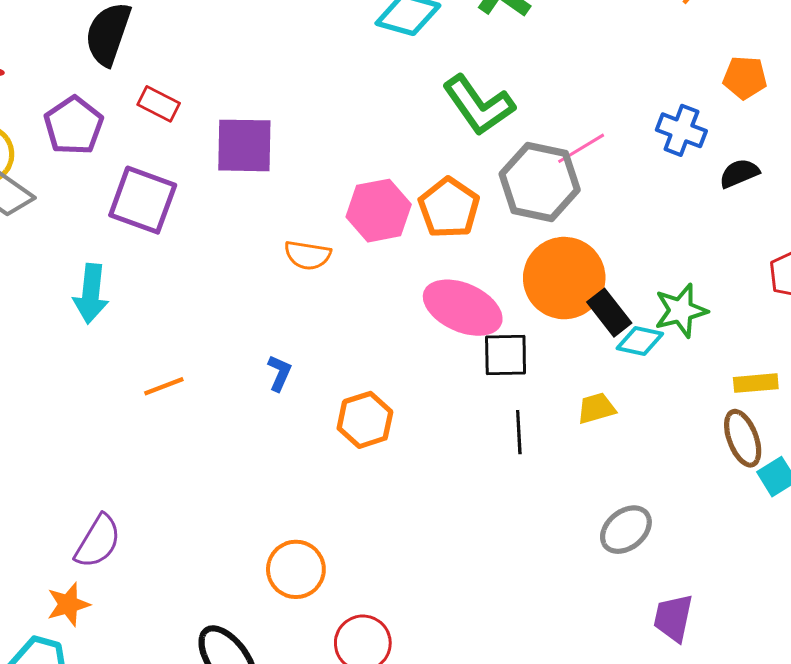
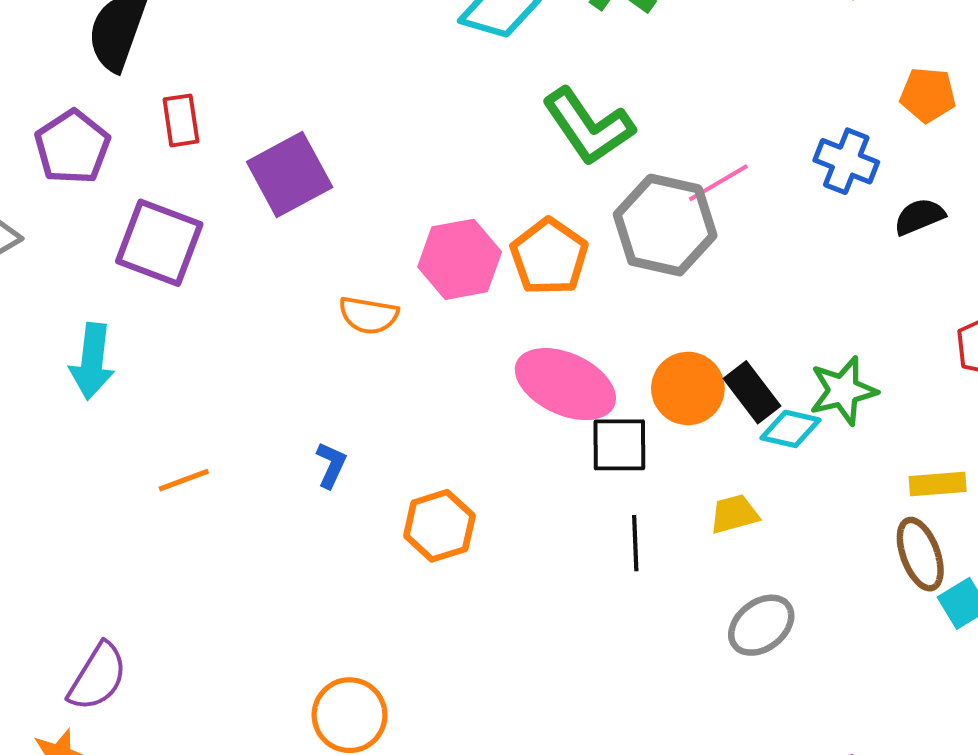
red rectangle: (159, 104) -> (181, 120), turned 54
purple square: (244, 145) -> (290, 175), turned -30
orange circle: (564, 278) -> (688, 388), moved, size x0.7
gray ellipse: (626, 530) -> (761, 625), moved

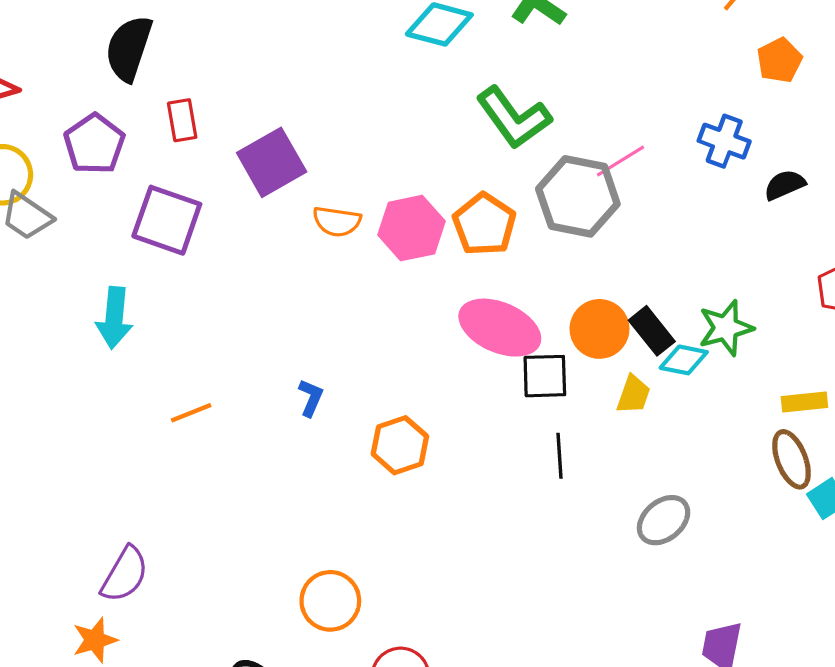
orange pentagon: (928, 95) -> (780, 60), moved, turned -30
orange semicircle: (369, 315) -> (337, 221), moved
yellow trapezoid: (734, 514) -> (633, 394), moved, turned 126

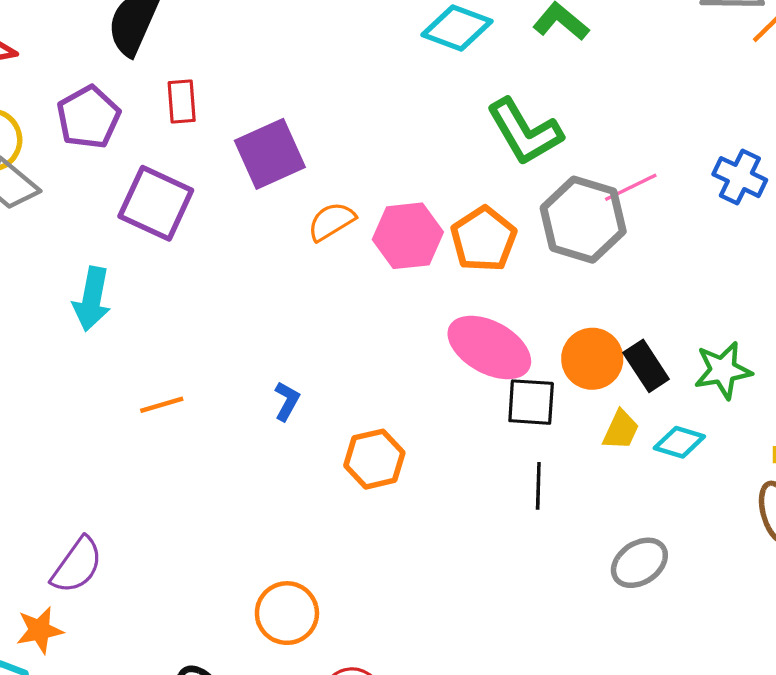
orange semicircle: (337, 221) -> (331, 221), turned 135
cyan diamond: (684, 360) -> (679, 442), moved

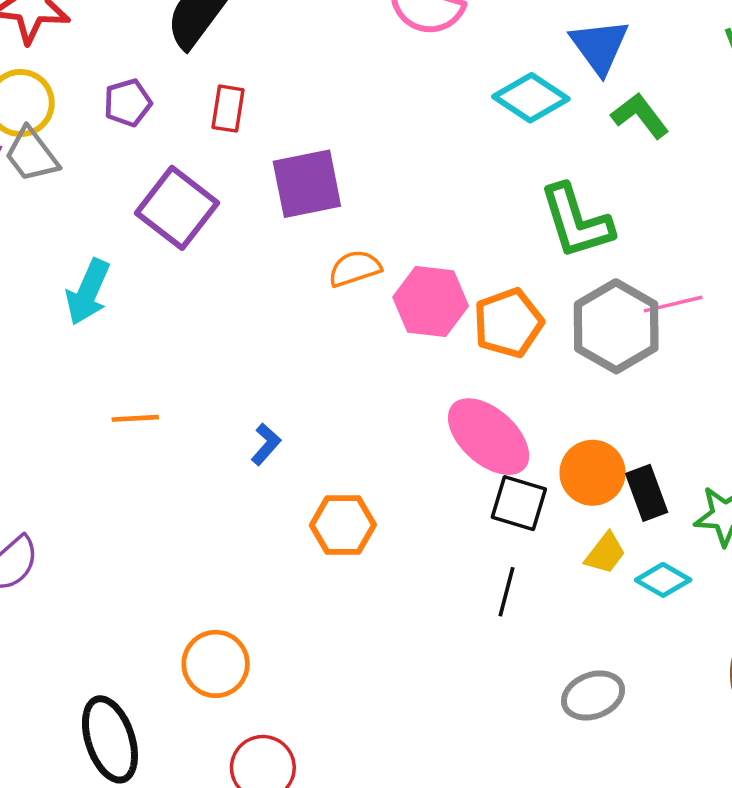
purple pentagon: (88, 117) -> (128, 103), size x0.7

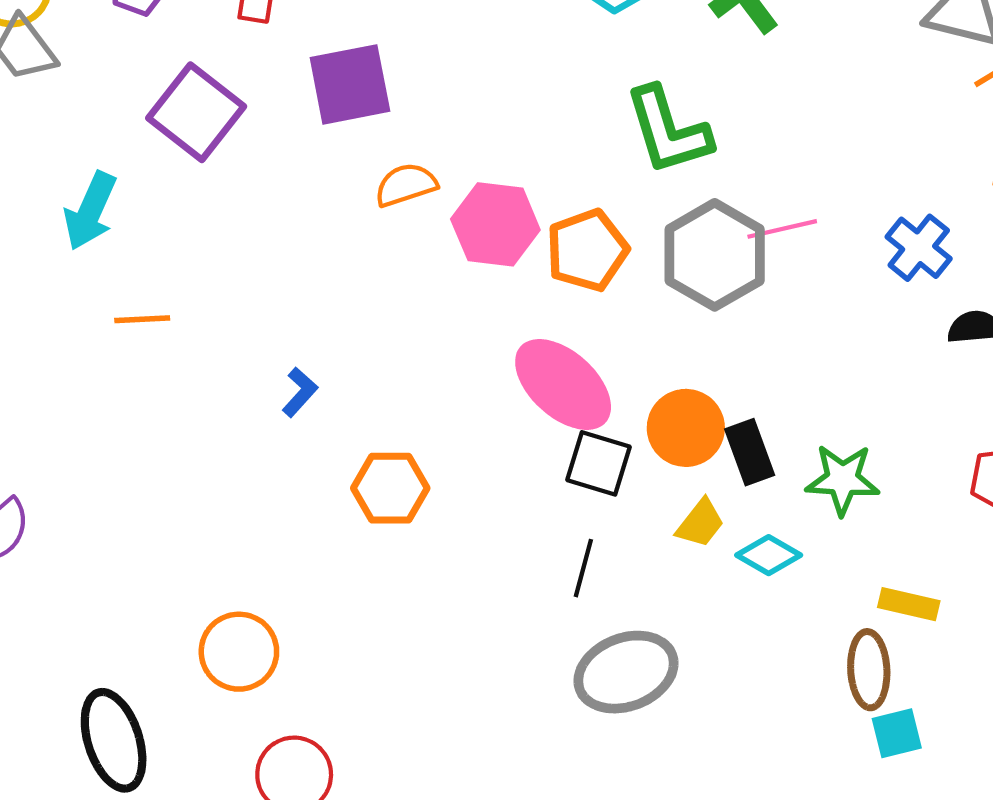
orange line: (135, 418) -> (142, 319), moved
gray ellipse: (593, 695) -> (626, 672), moved, size x1.4

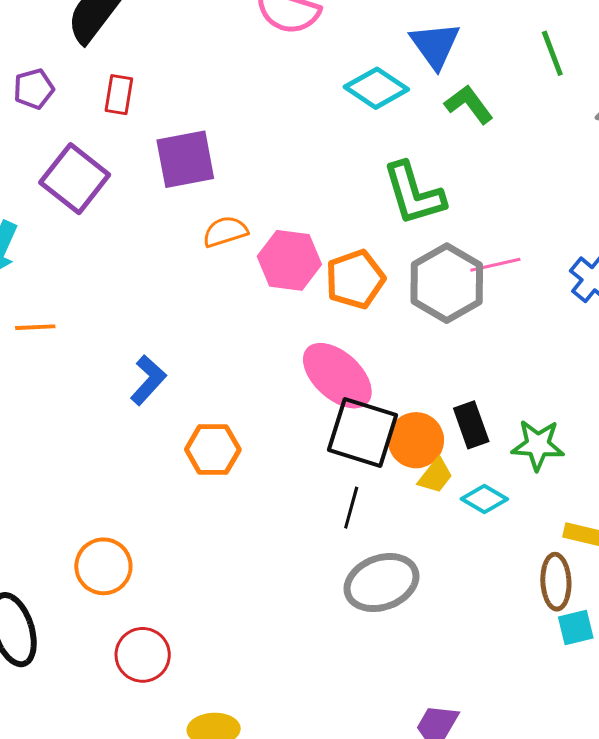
blue L-shape: (300, 392) -> (148, 380), size x1.4
orange circle: (686, 428) -> (416, 440), moved
black square: (598, 463) -> (362, 432), size x1.5

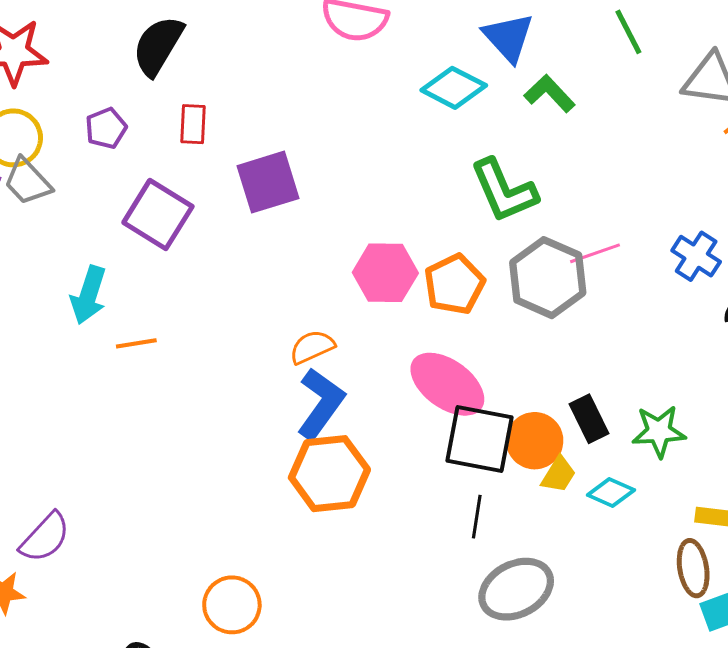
orange semicircle: (225, 232) -> (312, 347), moved
orange line: (35, 327) -> (136, 343), moved
blue L-shape: (148, 380) -> (321, 404), moved, size x1.4
orange hexagon: (213, 449) -> (329, 474), size x1.4

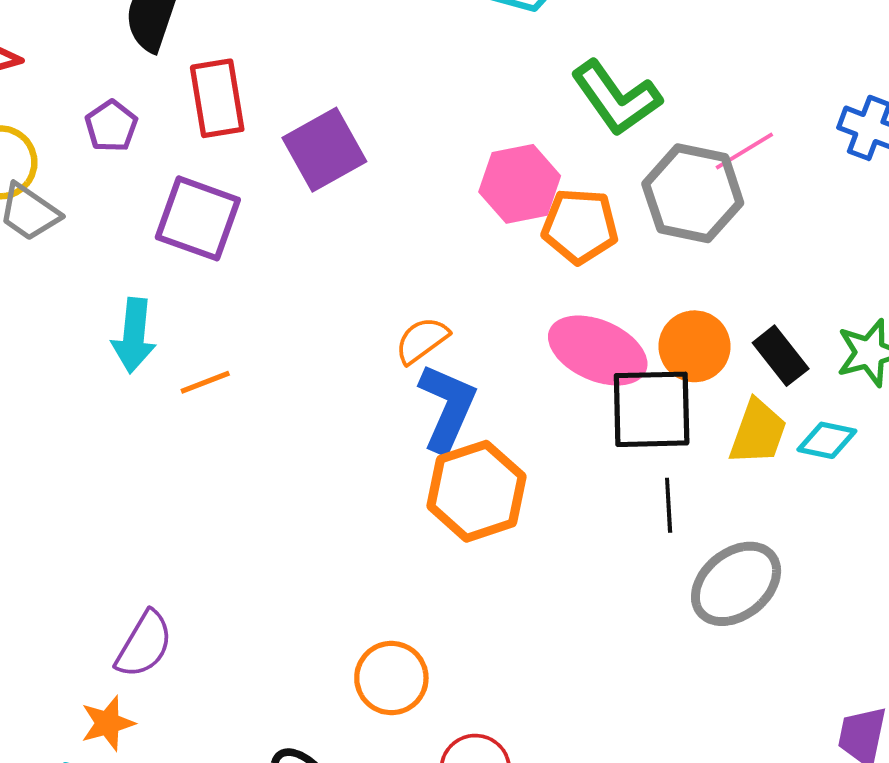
red rectangle: (193, 124) -> (217, 98), size x1.5
pink hexagon: (385, 273) -> (520, 184), moved
orange pentagon: (454, 284) -> (580, 226), turned -30
orange circle: (535, 441) -> (695, 346), moved
yellow trapezoid: (559, 475) -> (758, 432), size x1.4

